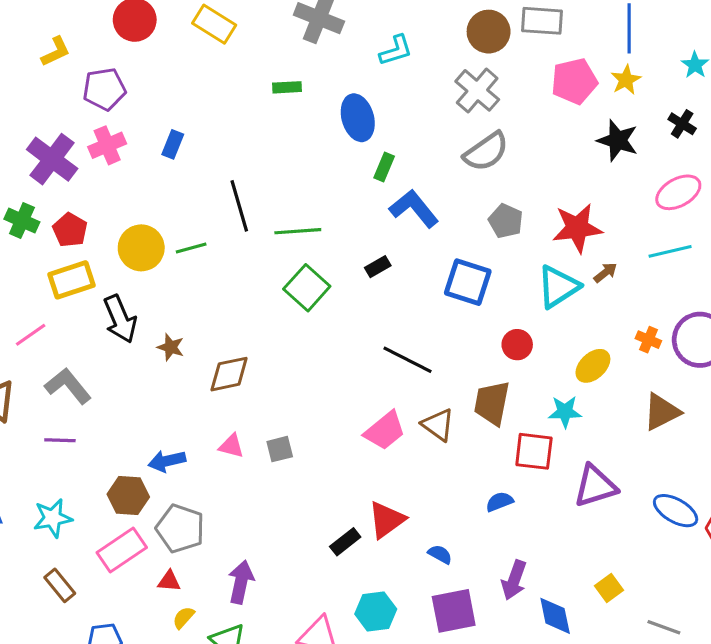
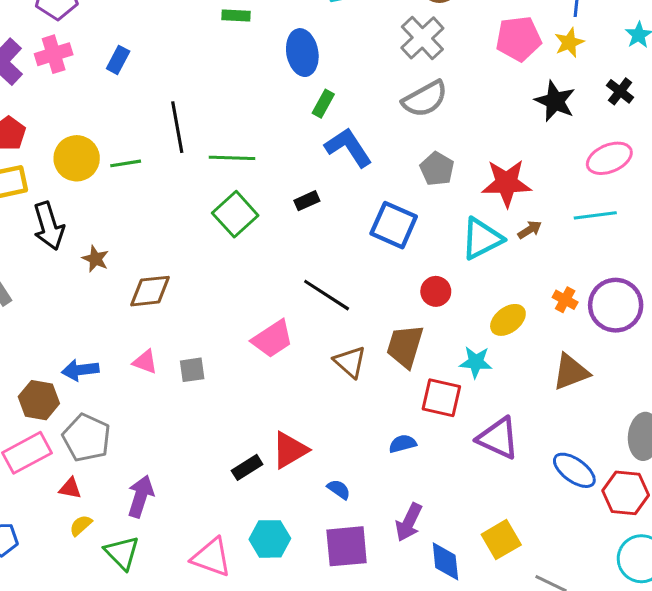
pink trapezoid: (385, 431) -> (272, 339), moved
purple triangle: (595, 486) -> (498, 438), turned 36
yellow square: (609, 588) -> (501, 540), size x1.4

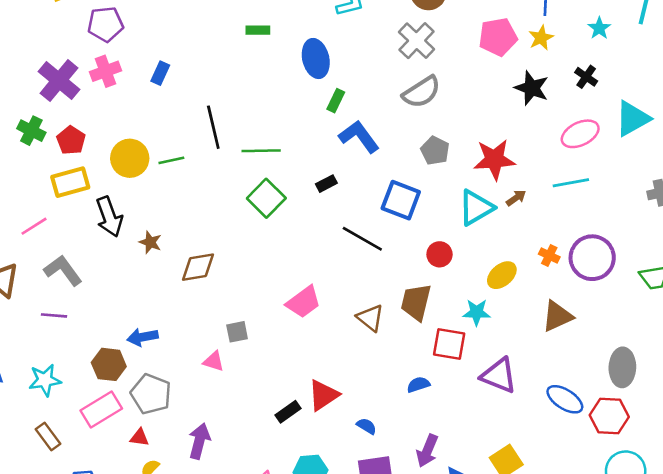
black line: (327, 295) -> (362, 239), moved
pink triangle: (145, 362) -> (214, 361), moved

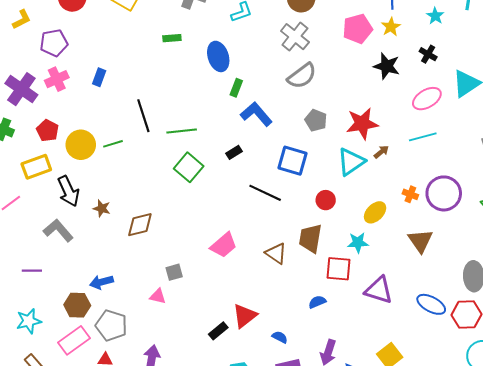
red pentagon: (71, 140) -> (47, 131), moved
gray L-shape: (63, 270) -> (58, 230), moved
brown triangle: (557, 316) -> (420, 241), turned -36

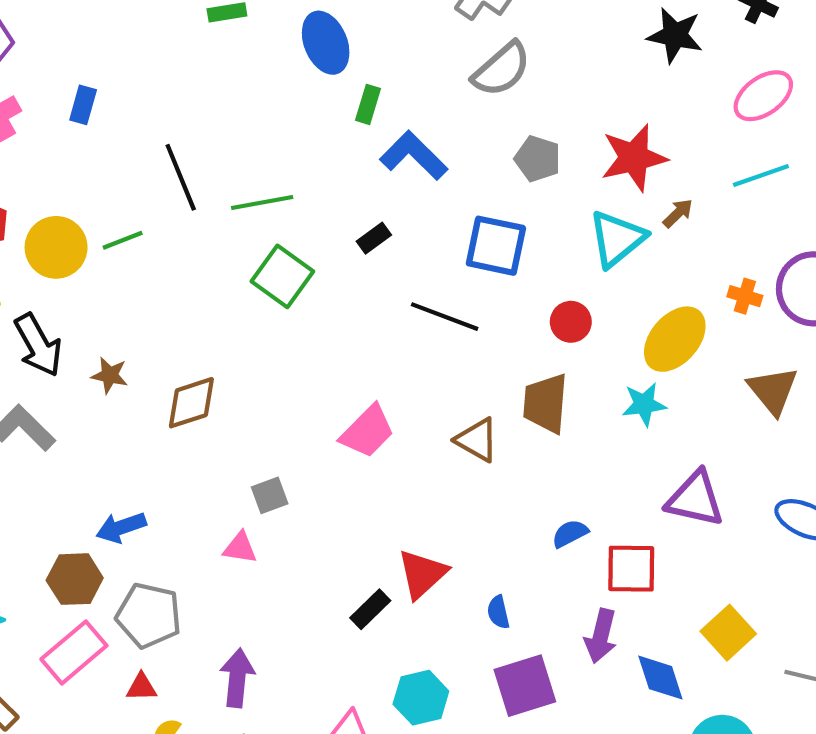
yellow ellipse: (375, 212) -> (675, 339), size x1.4
red square: (339, 269) -> (631, 569), moved
blue semicircle: (280, 337) -> (498, 612), turned -126

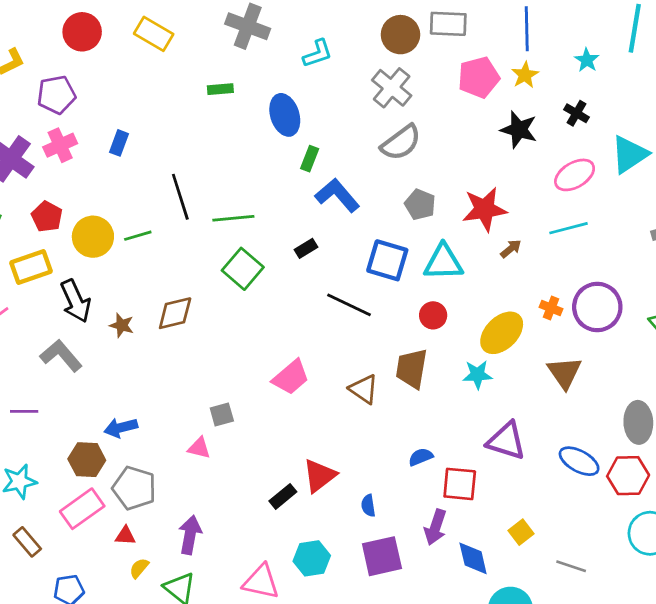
cyan triangle: (617, 239) -> (443, 262), moved, turned 33
brown diamond: (191, 403) -> (175, 313), moved
yellow square: (728, 633) -> (521, 532), size x0.7

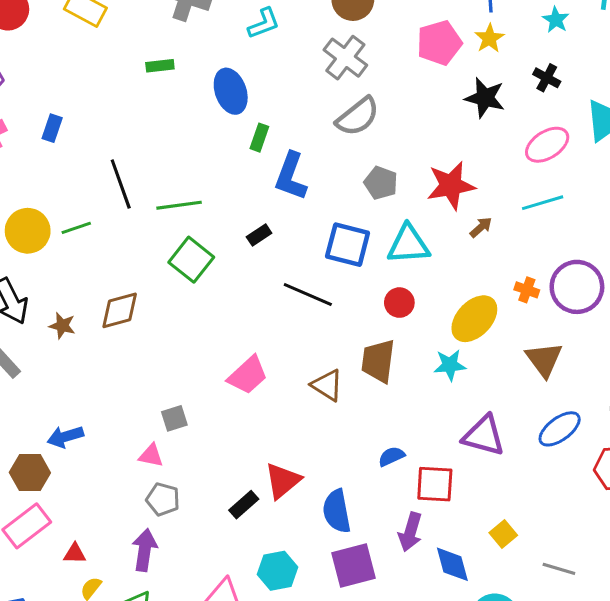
blue L-shape: (337, 195) -> (291, 176), turned -117
blue ellipse: (579, 461) -> (560, 429), moved, turned -63
gray pentagon: (134, 488) -> (163, 499), moved, size x0.7
blue semicircle: (368, 506) -> (337, 511), size x1.8

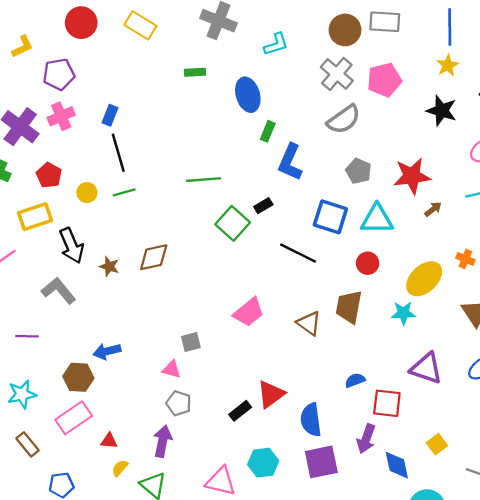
pink pentagon: (439, 43) -> (384, 80), moved
black line: (121, 184) -> (118, 153), moved
yellow circle: (28, 231) -> (87, 193), size x0.6
green square: (191, 260) -> (233, 223), moved

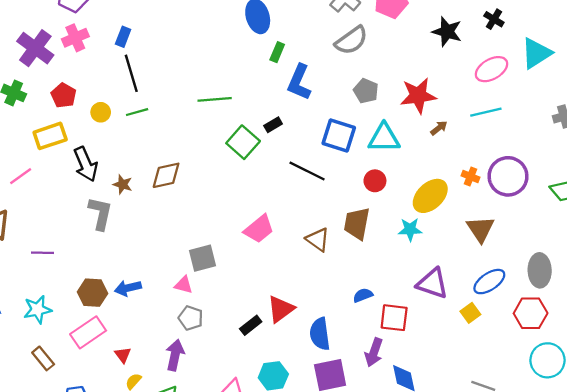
gray L-shape: (59, 291) -> (100, 213), moved, turned 52
gray square: (191, 342) -> (202, 258), size x1.4
blue arrow: (107, 351) -> (128, 288), moved
red triangle: (109, 441) -> (123, 355), turned 48
yellow square: (437, 444) -> (470, 313), moved

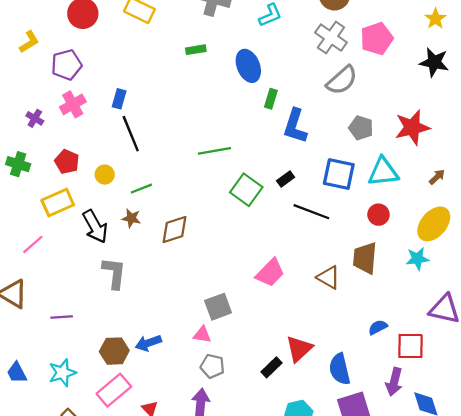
purple cross: (35, 48) -> (35, 118), size x0.5
green line: (137, 112) -> (141, 189), moved
black rectangle: (273, 125) -> (286, 179), moved
brown arrow: (439, 128) -> (437, 177), moved
brown star: (123, 184) -> (131, 218), moved

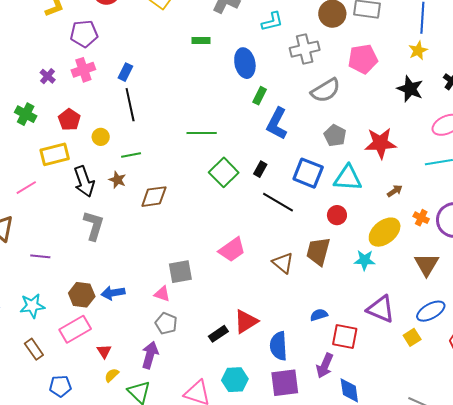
gray cross: (331, 38) -> (305, 49), moved, turned 32
black rectangle: (286, 179) -> (260, 169), turned -35

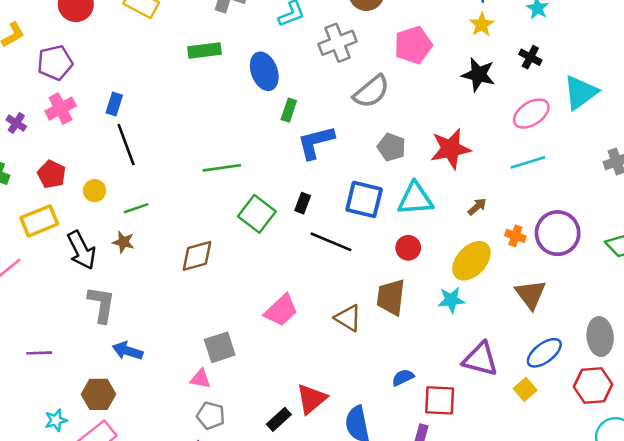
green rectangle: (201, 40) -> (204, 50), size x1.4
blue L-shape: (277, 124) -> (316, 142), turned 56
brown diamond: (154, 197) -> (197, 256), moved
blue arrow: (113, 293) -> (128, 351), moved, turned 35
cyan star: (32, 306) -> (56, 420), moved, size x0.7

